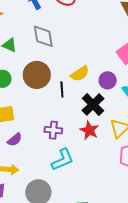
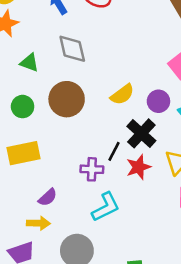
black line: (62, 90) -> (114, 151), moved, turned 35
red star: (89, 130) -> (138, 167), turned 30
purple semicircle: (15, 140) -> (48, 197), moved

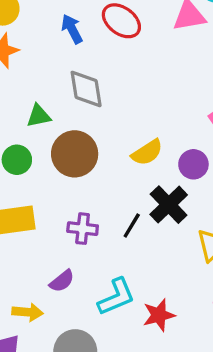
green triangle: (29, 63) -> (39, 116), moved, turned -36
red star: (138, 167) -> (159, 315), moved
purple cross: (92, 169) -> (83, 229), moved
purple semicircle: (48, 197) -> (62, 281), moved

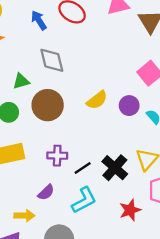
black cross: (169, 205) -> (115, 168), moved
black line: (132, 225) -> (83, 168), moved, turned 30
red star: (159, 315) -> (130, 210), moved

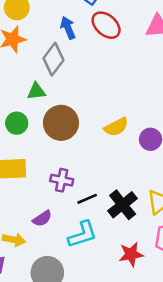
gray diamond: (52, 60) -> (54, 59), moved, turned 40

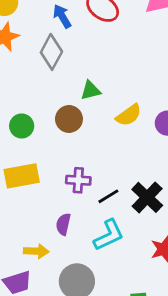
green triangle: (36, 91) -> (91, 90), moved
brown circle: (61, 123) -> (69, 119), size x0.7
purple semicircle: (42, 218) -> (63, 224), turned 144

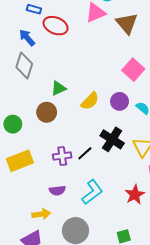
black line: (108, 196) -> (85, 153), moved
black cross: (147, 197) -> (112, 139), moved
purple semicircle: (63, 224) -> (57, 190), turned -98

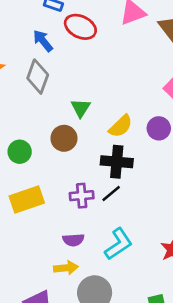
green triangle: (58, 88) -> (81, 108), turned -35
black cross: (112, 139) -> (117, 162), moved, turned -30
yellow arrow: (41, 214) -> (66, 268), moved

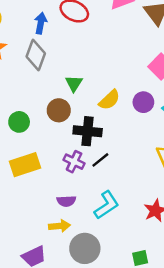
blue arrow: (43, 41) -> (41, 23), turned 48
black cross: (117, 162) -> (88, 131), moved
purple cross: (82, 196) -> (74, 162), turned 30

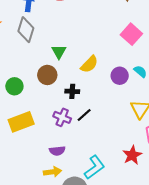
purple circle: (143, 102) -> (120, 76), moved
black cross: (88, 131) -> (72, 91), size x0.6
cyan L-shape: (107, 205) -> (94, 167), moved

